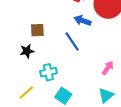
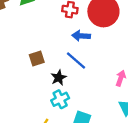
black star: (27, 51) -> (59, 78), moved

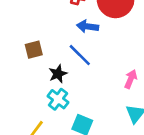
cyan cross: (60, 99) -> (58, 99), turned -30

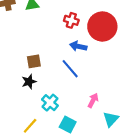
black star: (58, 74) -> (29, 82), moved
pink arrow: (131, 79) -> (93, 100), moved

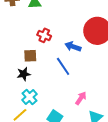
red cross: (71, 20) -> (44, 35), moved
cyan cross: (50, 103) -> (29, 97), moved

